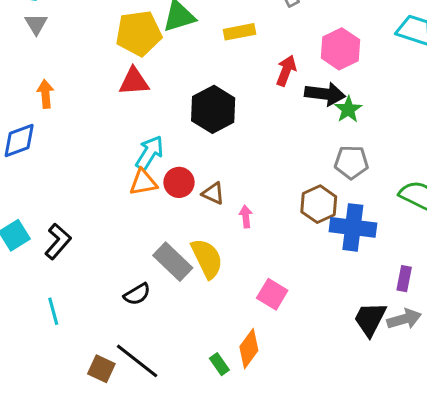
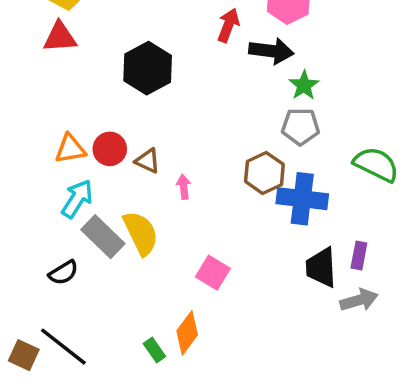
green star: (348, 109) -> (304, 85), moved
cyan arrow: (149, 153) -> (77, 199), moved
black trapezoid: (370, 319) -> (321, 267), moved, turned -30

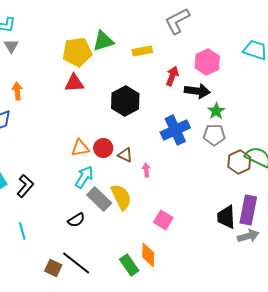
brown hexagon: (264, 173) -> (239, 162), moved
blue cross: (302, 199) -> (175, 130), moved, turned -32
purple rectangle: (359, 255) -> (248, 210), size x1.8
orange diamond: (187, 333) -> (148, 255), turned -35
green rectangle: (154, 350) -> (129, 265), size x1.5

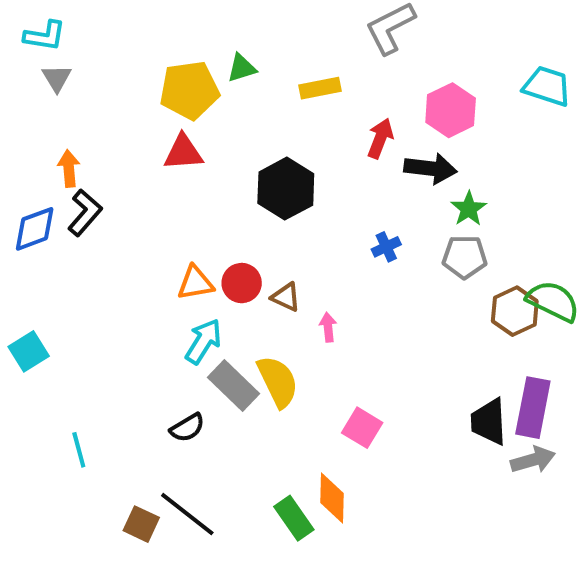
green triangle: (103, 41) -> (242, 68), size x0.7
blue cross: (175, 130) -> (386, 247), size x0.5
black L-shape: (25, 186) -> (85, 213), moved

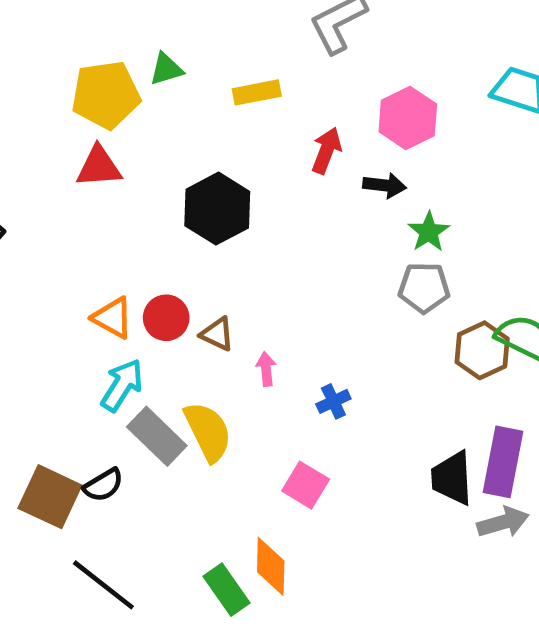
black arrow: (430, 168) -> (385, 185), size x0.7
blue cross: (386, 247) -> (333, 401), moved
orange triangle: (195, 283) -> (113, 318), turned 39
brown square: (141, 524) -> (50, 497), moved, size x1.5

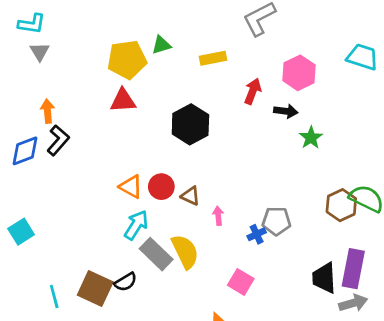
gray pentagon: (424, 288) -> (276, 221), moved

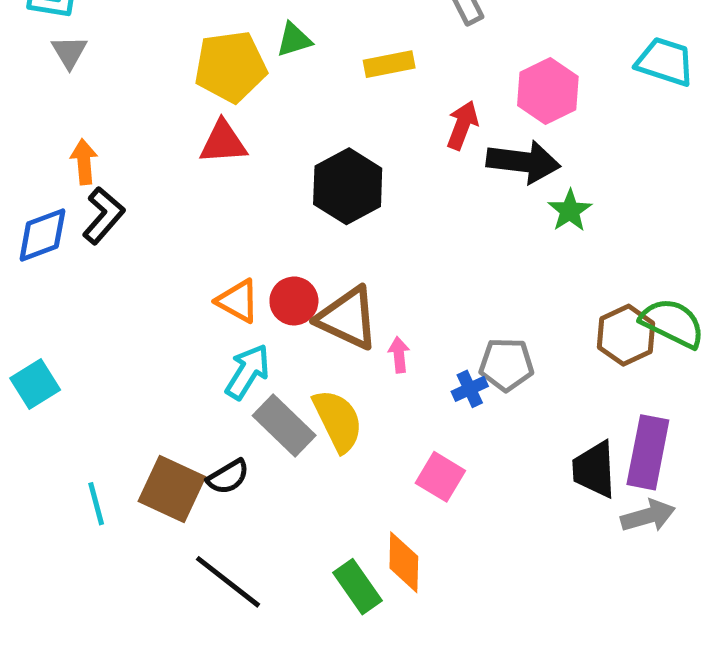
black arrow: (286, 111) -> (523, 162), size x1.6
brown triangle: (190, 196) -> (348, 318), size x1.8

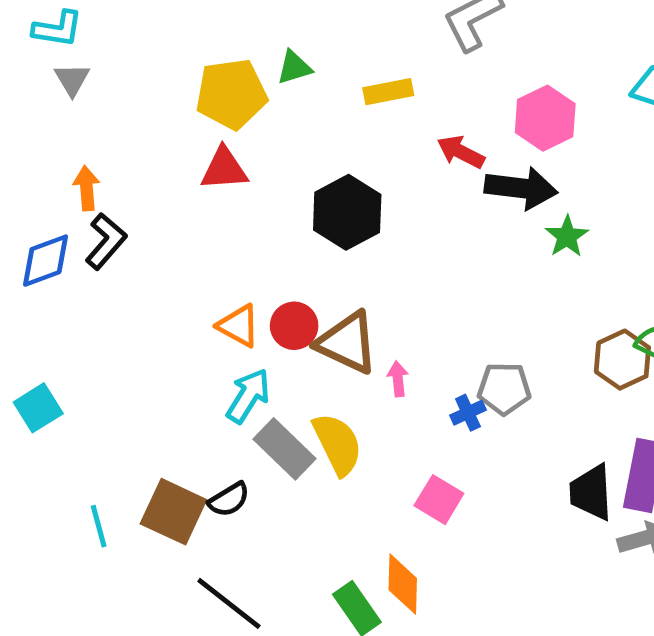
red arrow: (462, 125) -> (461, 152), turned -84

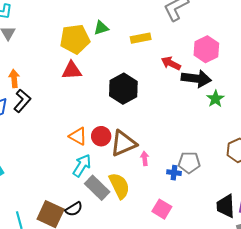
brown triangle: (347, 343) -> (123, 143), turned -48
blue cross: (468, 413) -> (174, 173), turned 32

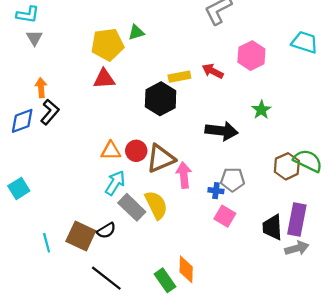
yellow rectangle: (141, 38) -> (179, 77), moved
black arrow: (196, 79) -> (222, 131), moved
orange triangle: (78, 136) -> (111, 151), turned -30
pink arrow: (145, 158) -> (184, 175), size x1.6
pink square: (162, 209) -> (225, 216), moved

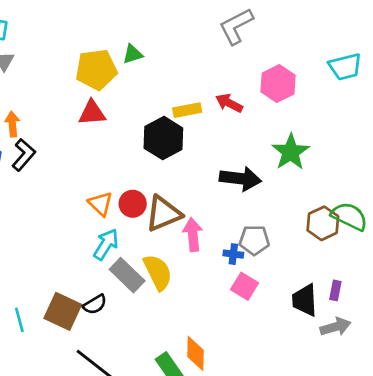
cyan trapezoid: (305, 42) -> (345, 67), turned 148
green star: (261, 110) -> (291, 152), size x1.5
orange triangle: (111, 151) -> (100, 204), turned 45
purple rectangle: (297, 219) -> (335, 290), size x0.5

